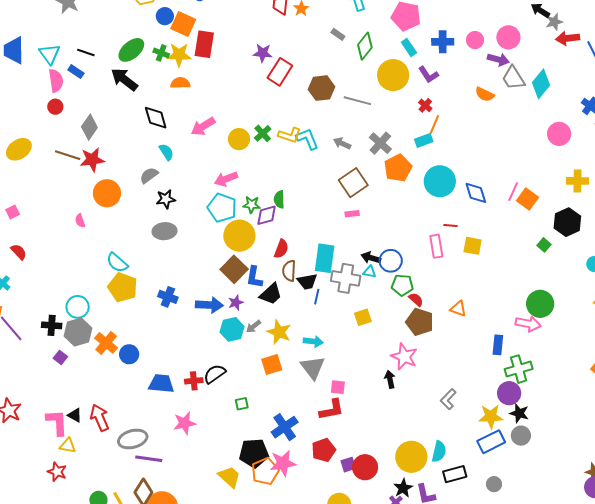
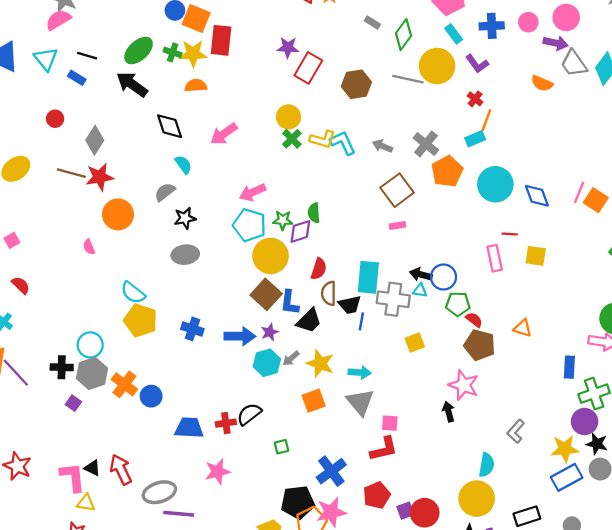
pink semicircle: (56, 81) -> (58, 20), moved, turned -110
gray line: (357, 101) -> (408, 79), moved
yellow circle: (239, 139) -> (289, 117), moved
cyan semicircle: (439, 452) -> (486, 465), moved

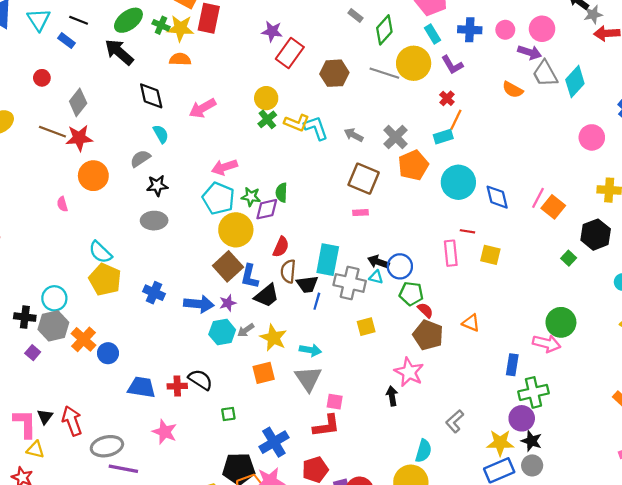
brown square: (397, 190) -> (364, 179), turned -36
black semicircle: (249, 414) -> (200, 380), turned 65
black triangle: (92, 468) -> (45, 417), turned 35
pink star: (217, 472) -> (165, 432), turned 30

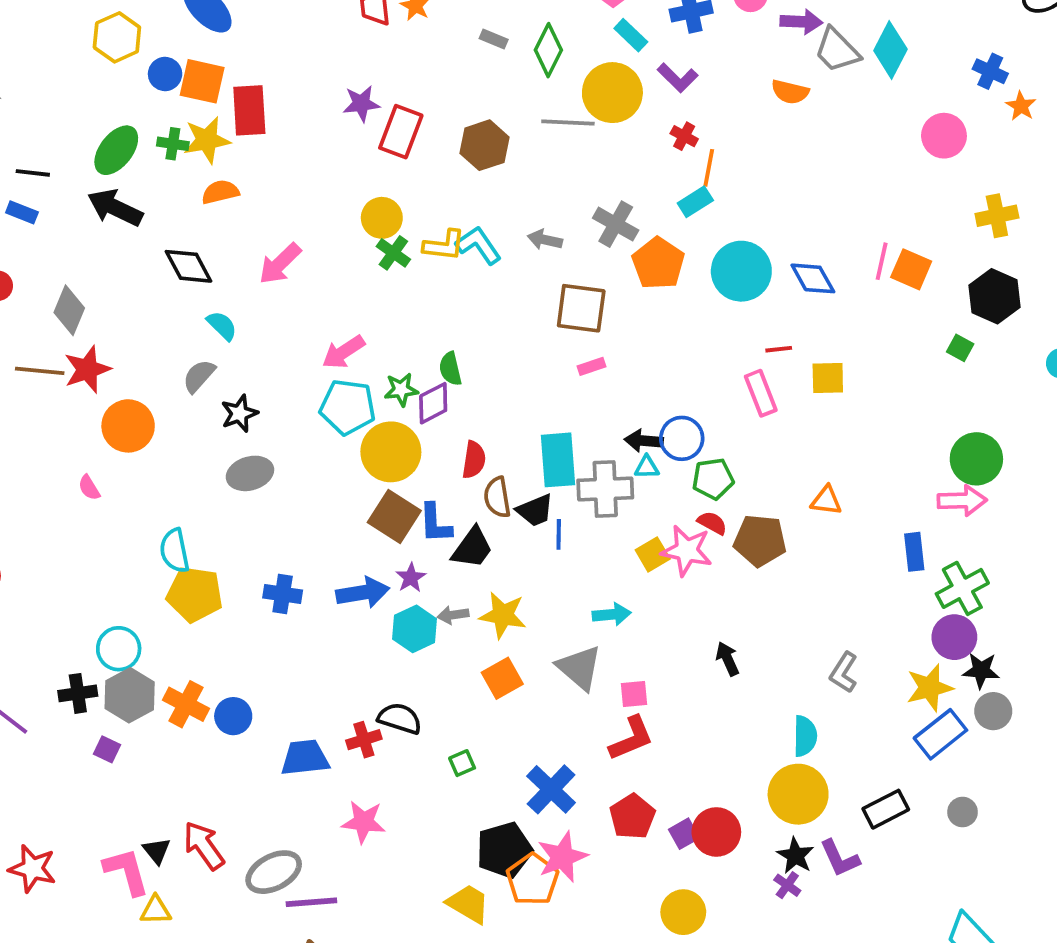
cyan semicircle: (100, 252) -> (175, 551), turned 50
red semicircle: (425, 310) -> (712, 523), moved
gray arrow: (246, 330) -> (453, 615), turned 42
cyan arrow: (310, 350) -> (612, 614), moved
pink star: (409, 372) -> (687, 551), moved

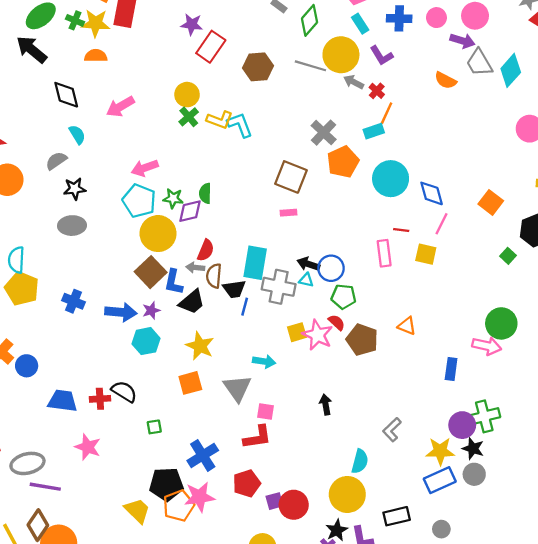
gray arrow: (545, 240) -> (354, 82), moved
pink line: (882, 261) -> (441, 224), moved
green cross: (962, 588) -> (484, 416), moved
gray arrow: (453, 615) -> (195, 268), moved

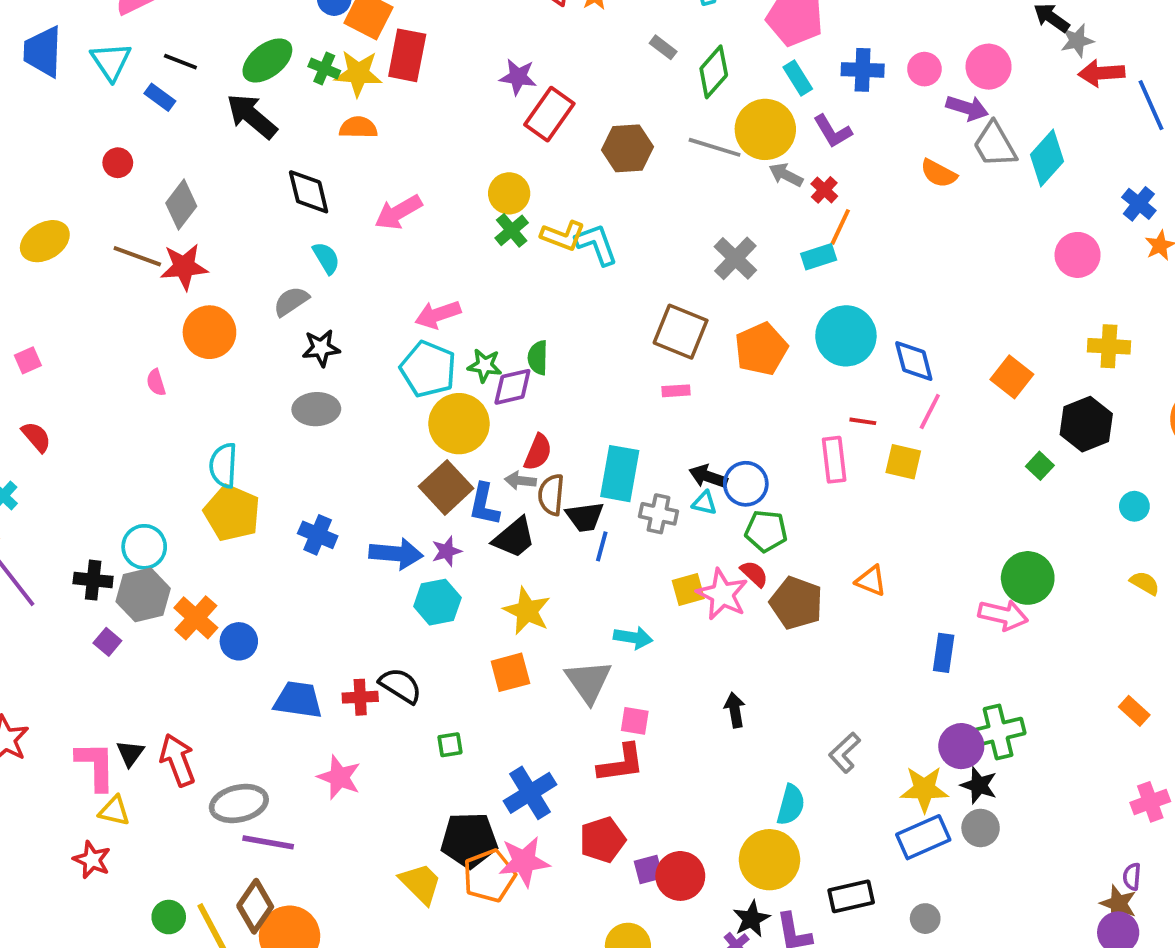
orange pentagon: (343, 162) -> (761, 349), moved
gray cross: (279, 287) -> (658, 514), size x0.7

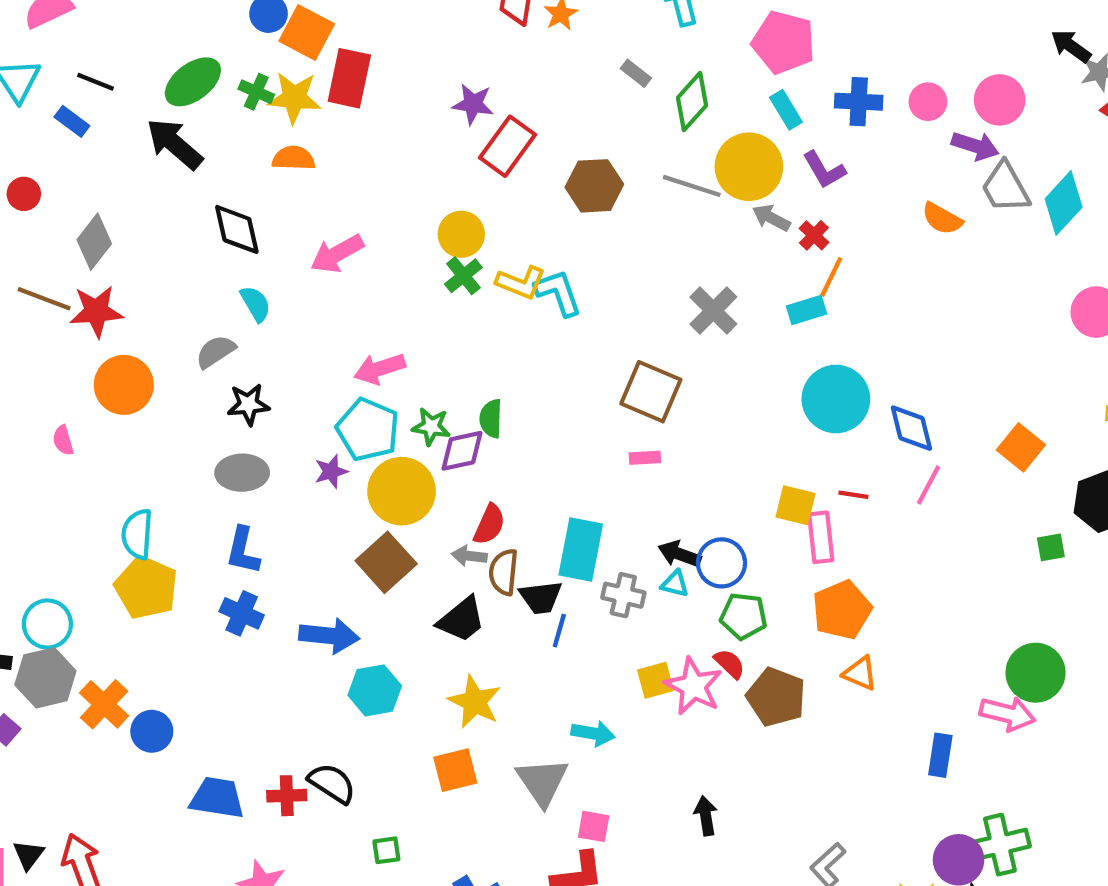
orange pentagon: (761, 349) -> (842, 610), moved
yellow square: (903, 462) -> (795, 505), moved
green square: (1040, 466) -> (1051, 547), turned 36
blue L-shape: (484, 504) -> (243, 551), moved
purple star: (447, 551) -> (331, 471), moved

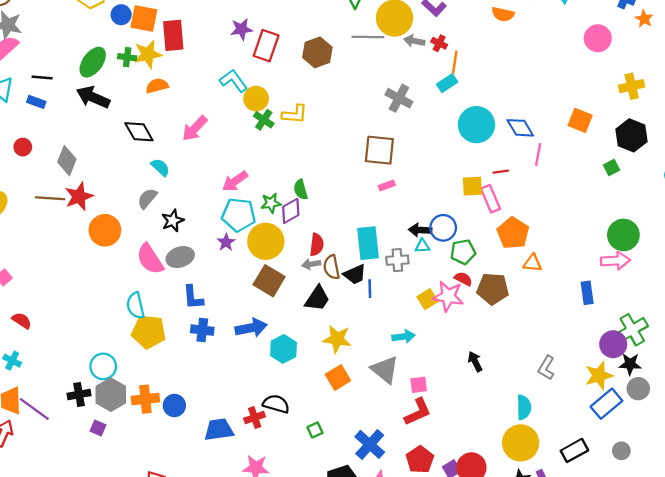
cyan L-shape: (558, 293) -> (234, 81), moved
pink semicircle: (63, 440) -> (150, 259), moved, size x2.0
orange cross: (104, 704) -> (145, 399), turned -32

